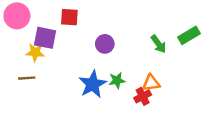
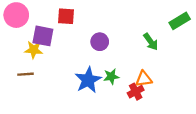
green rectangle: (189, 35) -> (180, 21), moved

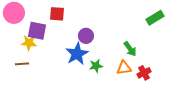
green arrow: (151, 42) -> (130, 49), moved
blue star: (88, 80) -> (77, 54), moved
red cross: (136, 92) -> (144, 73), moved

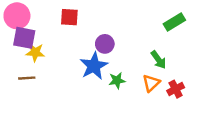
green rectangle: (155, 18) -> (174, 22), moved
purple square: (37, 31) -> (24, 38), moved
orange triangle: (124, 68) -> (151, 83), turned -35

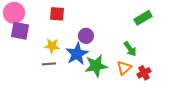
yellow star: (35, 52) -> (52, 46), moved
brown line: (27, 78) -> (49, 64), moved
green star: (117, 81) -> (96, 66), size x1.6

